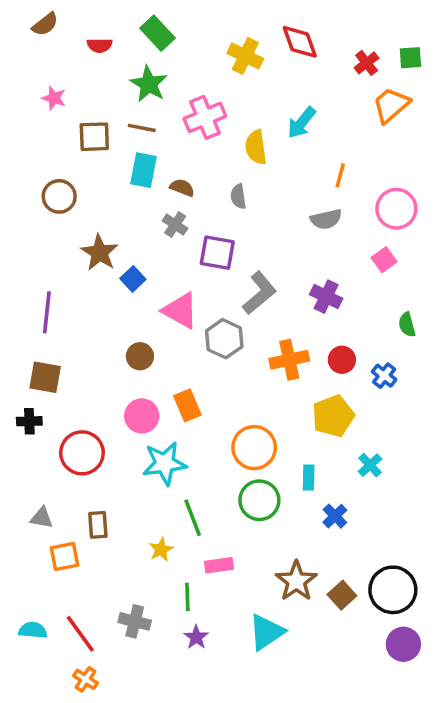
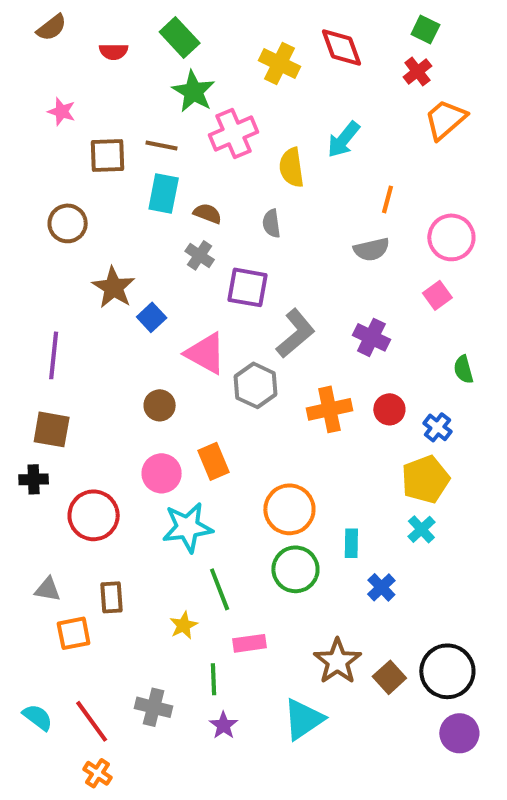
green square: (410, 58) -> (425, 30), moved, turned 30
green star: (149, 84) -> (194, 92), moved
yellow pentagon: (333, 416) -> (425, 479), moved
cyan semicircle: (33, 630) -> (38, 717), turned 32

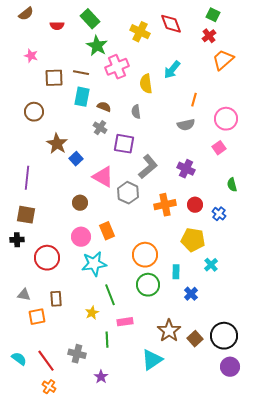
yellow pentagon: (425, 479) -> (193, 240), moved, turned 30
purple star: (224, 725) -> (101, 377), moved

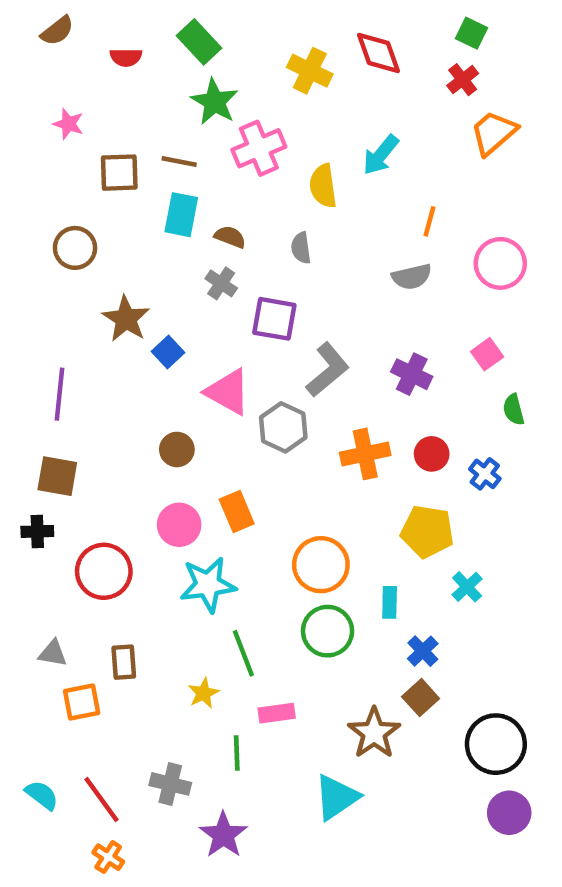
pink square: (219, 148) -> (487, 354), moved
brown square: (195, 339) -> (421, 698), moved
purple star: (101, 377) -> (223, 835), size x1.5

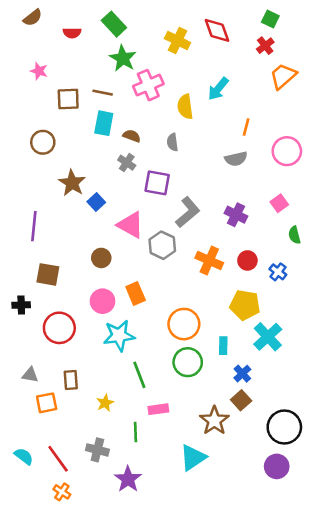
orange cross: (365, 454) -> (209, 260), turned 36
brown square: (57, 476) -> (48, 274), moved
cyan cross: (467, 587) -> (268, 337), size x1.6
yellow star: (203, 693) -> (105, 403), moved
purple circle: (509, 813) -> (277, 466), moved

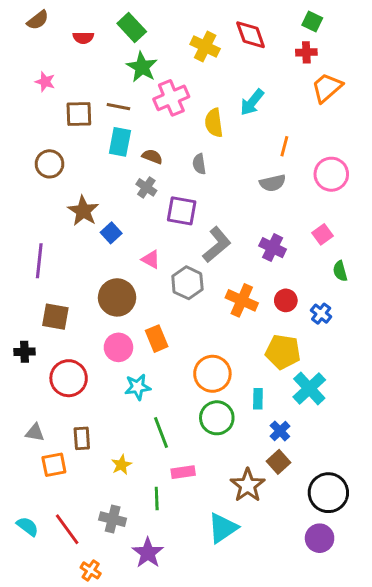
red cross: (265, 46) -> (306, 52), turned 36
pink triangle: (130, 225) -> (151, 259), size x0.6
brown circle: (101, 258) -> (117, 297), size x1.6
cyan star: (119, 335) -> (138, 387), size x0.7
orange cross: (62, 492) -> (91, 570), moved

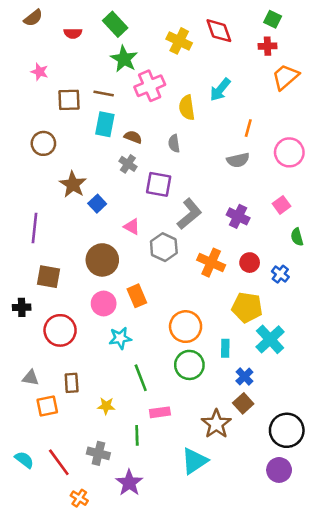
yellow star: (121, 465) -> (106, 406), turned 30

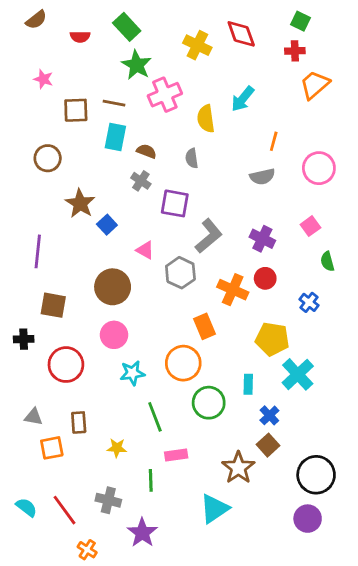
red circle: (250, 263) -> (265, 278), moved
orange rectangle: (137, 296) -> (204, 326), moved
orange circle: (186, 327) -> (183, 363), moved

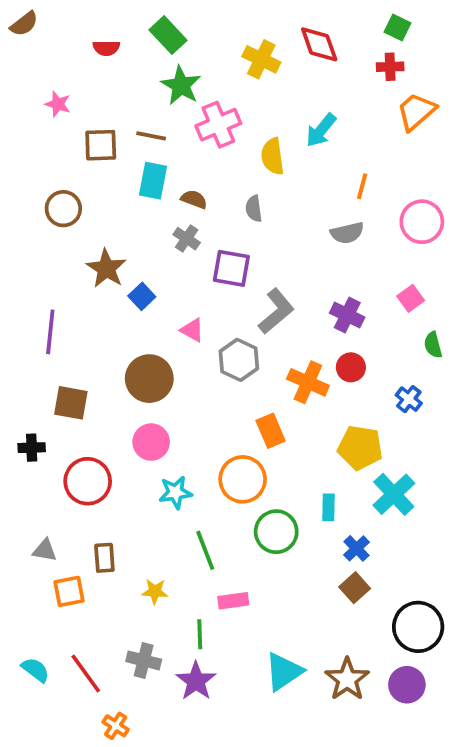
brown semicircle: (36, 20) -> (24, 24), moved
brown star: (238, 468) -> (347, 679), moved
purple star: (142, 533) -> (196, 681), moved

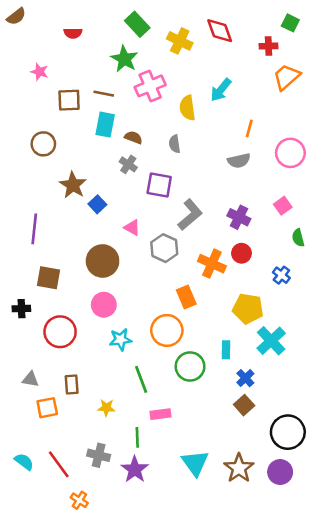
green square: (398, 28) -> (290, 23), moved
green rectangle: (168, 35) -> (137, 24), moved
cyan triangle: (284, 672) -> (195, 463), turned -32

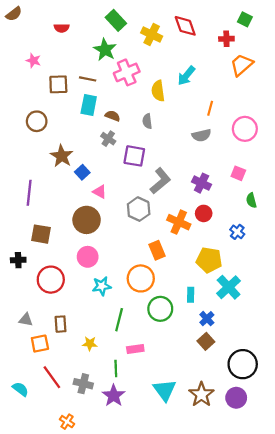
pink square: (283, 206) -> (238, 173), turned -32
pink triangle: (132, 228) -> (100, 192), moved
green line: (141, 379) -> (119, 320), turned 35
red line: (59, 464) -> (52, 377), moved

